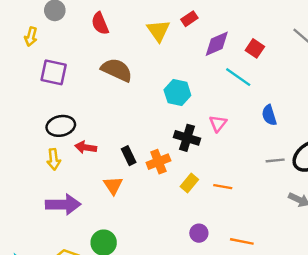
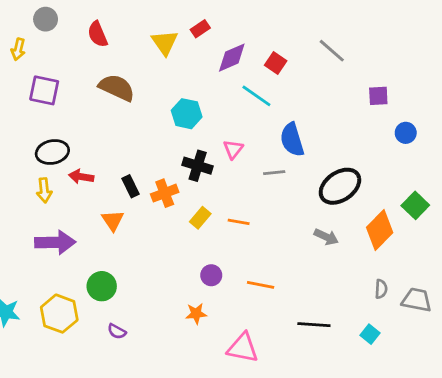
blue semicircle: (269, 115) -> (292, 140), size x1.4
gray line: (275, 160) -> (274, 173), moved

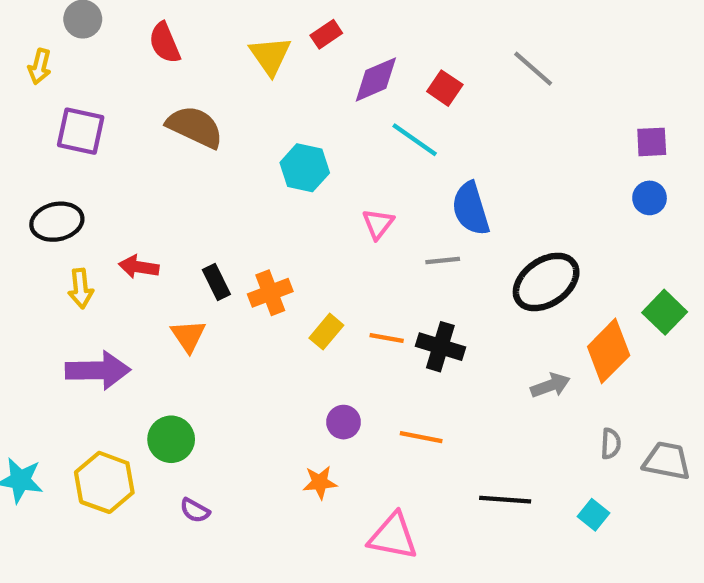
purple square: (378, 96) -> (652, 142), moved
black ellipse: (52, 152) -> (57, 222), moved
black cross: (198, 166) -> (440, 347), moved
gray arrow: (326, 237) -> (550, 385), moved, turned -45

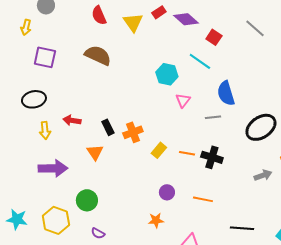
red semicircle: (165, 43) -> (99, 15), moved
purple diamond: (376, 79) -> (186, 19), moved, turned 65
cyan hexagon: (305, 168) -> (167, 74), moved

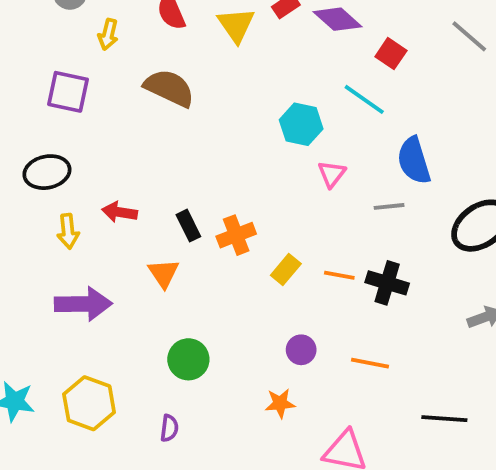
yellow arrow: (26, 27) -> (108, 34), moved
green circle: (87, 200) -> (188, 359), moved
purple semicircle: (98, 233) -> (169, 428), turned -112

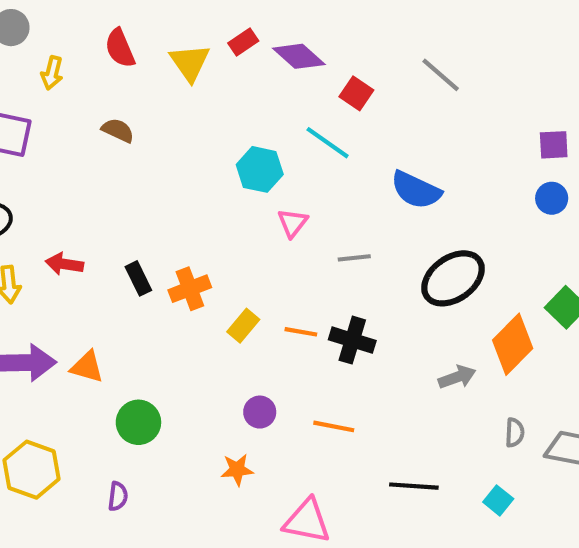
brown semicircle: (169, 88) -> (118, 130), size x0.6
blue semicircle: (414, 161) -> (416, 190), moved, turned -48
orange triangle: (164, 273) -> (87, 367), moved, turned -40

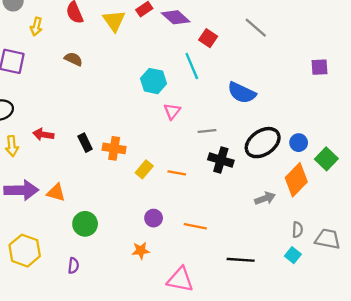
cyan line: (328, 143) -> (192, 66), turned 32
blue circle: (552, 198) -> (299, 143), moved
orange cross: (190, 289) -> (114, 148), turned 30
black cross: (352, 340) -> (221, 160), moved
cyan square: (498, 500) -> (293, 255), moved

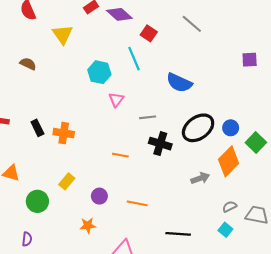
yellow triangle: (114, 21) -> (63, 34), moved
brown semicircle: (73, 59) -> (28, 64), moved
yellow rectangle: (144, 169) -> (67, 181), moved
gray semicircle: (297, 230) -> (230, 207), turned -120

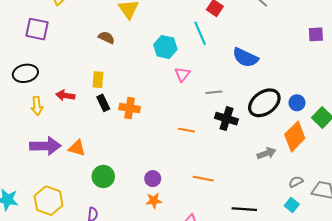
brown semicircle: (28, 64) -> (106, 38), moved
yellow rectangle: (67, 181) -> (98, 80), moved, turned -35
purple circle: (99, 196) -> (153, 179), moved

